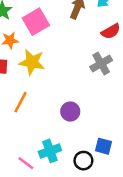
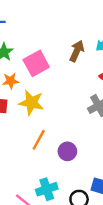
orange line: (20, 102) -> (39, 140), moved

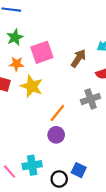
brown arrow: (77, 51) -> (78, 58), moved
orange line: (39, 140) -> (57, 113), moved

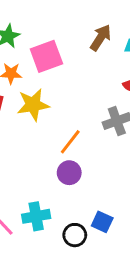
brown arrow: (78, 58) -> (101, 38), moved
yellow star: (32, 86) -> (33, 105), turned -30

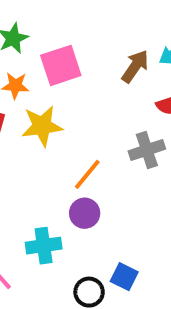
brown arrow: (101, 38) -> (135, 66), moved
cyan cross: (36, 216) -> (44, 246), moved

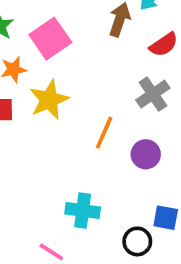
purple circle: (85, 213) -> (146, 154), moved
cyan cross: (44, 246) -> (83, 210), turned 32

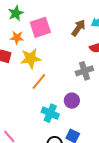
orange line: (104, 133) -> (39, 82), moved
cyan cross: (83, 210) -> (50, 113), moved

